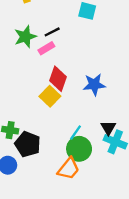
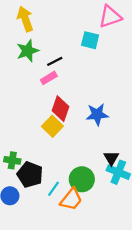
green star: (25, 37) -> (28, 51), moved
cyan line: (76, 132) -> (54, 189), moved

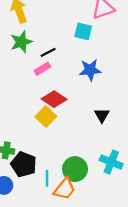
red diamond: (61, 109) -> (54, 99), turned -75
blue star: (97, 114) -> (90, 70), moved
black triangle: (111, 158) -> (102, 115), moved
cyan line: (54, 189) -> (47, 178), turned -35

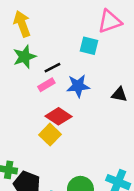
blue star: (90, 70) -> (78, 86), moved
black triangle: (102, 115) -> (119, 94), moved, turned -49

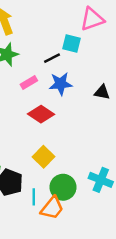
black line: (52, 68) -> (52, 58), moved
yellow square: (50, 135) -> (44, 157), moved

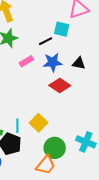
black triangle: (102, 92) -> (79, 63), moved
red diamond: (41, 114) -> (60, 85), moved
cyan line: (34, 197) -> (17, 126), moved

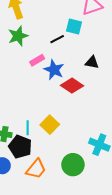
blue star: (53, 62) -> (54, 70), moved, turned 30
green circle: (55, 148) -> (73, 165), moved
orange trapezoid: (46, 165) -> (36, 169), moved

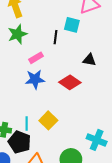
black line: (57, 39) -> (55, 37), turned -56
blue star: (54, 70) -> (35, 79), moved, turned -30

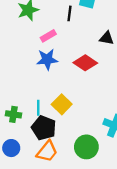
black pentagon: (20, 142) -> (44, 128), moved

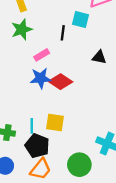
red diamond: (85, 63) -> (61, 82), moved
yellow square: (62, 104) -> (55, 123), turned -36

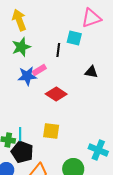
blue star: (41, 78) -> (27, 76), moved
cyan line: (32, 126) -> (20, 134), moved
black pentagon: (37, 146) -> (22, 152), moved

